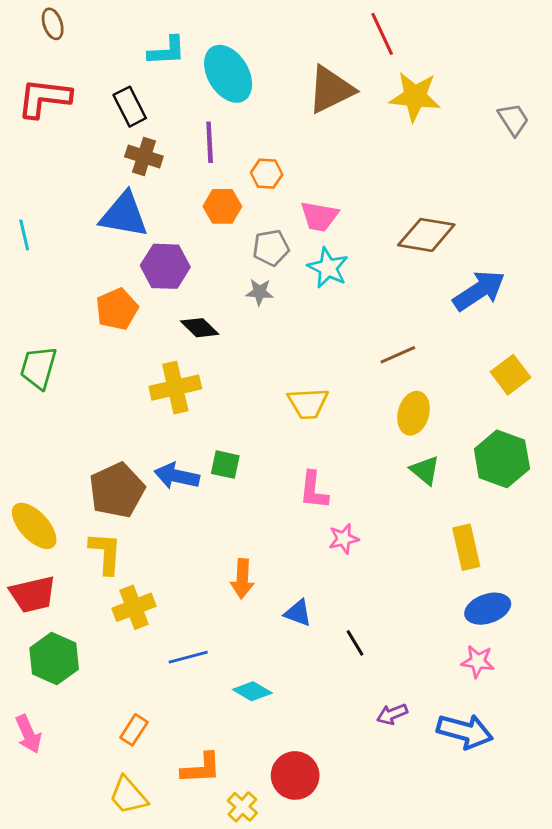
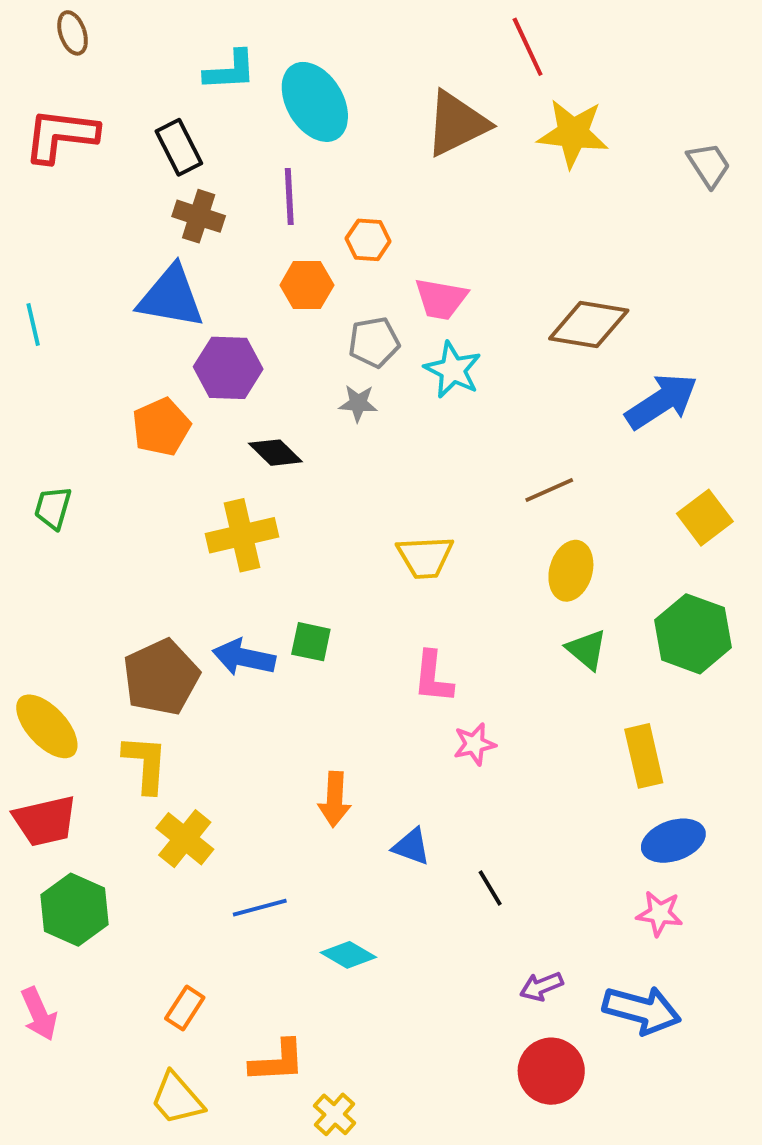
green trapezoid: (38, 368) -> (53, 508), size x0.7
yellow cross: (134, 607) -> (185, 839), turned -30
red circle: (295, 775) -> (551, 1071), moved

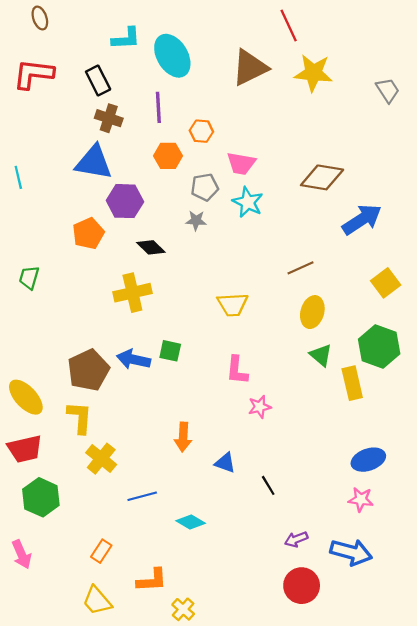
yellow rectangle: (644, 756) -> (352, 383), moved

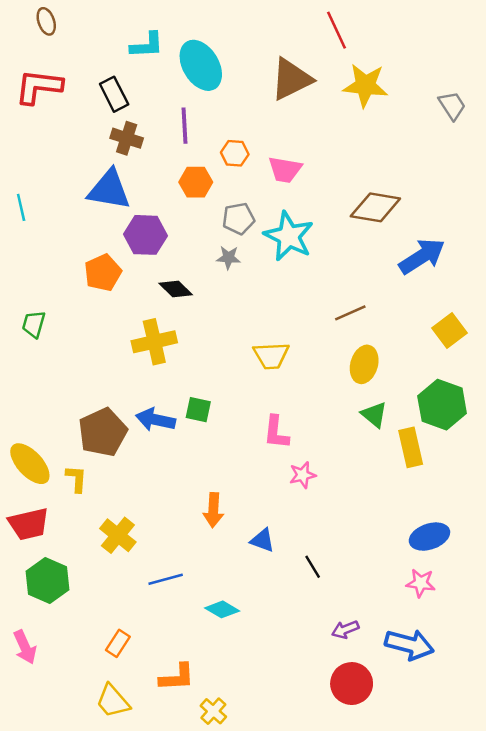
pink trapezoid: (241, 163) -> (285, 170), moved
cyan star: (248, 202) -> (289, 236), size x1.4
yellow L-shape: (80, 418) -> (76, 479), moved, size x0.7

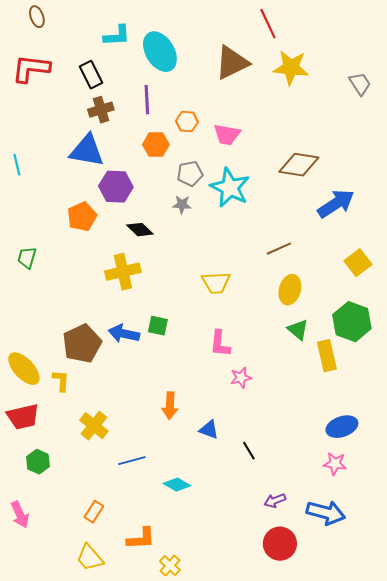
brown cross: (127, 138) -> (101, 110), turned -35
green hexagon: (48, 580) -> (38, 462), size x0.7

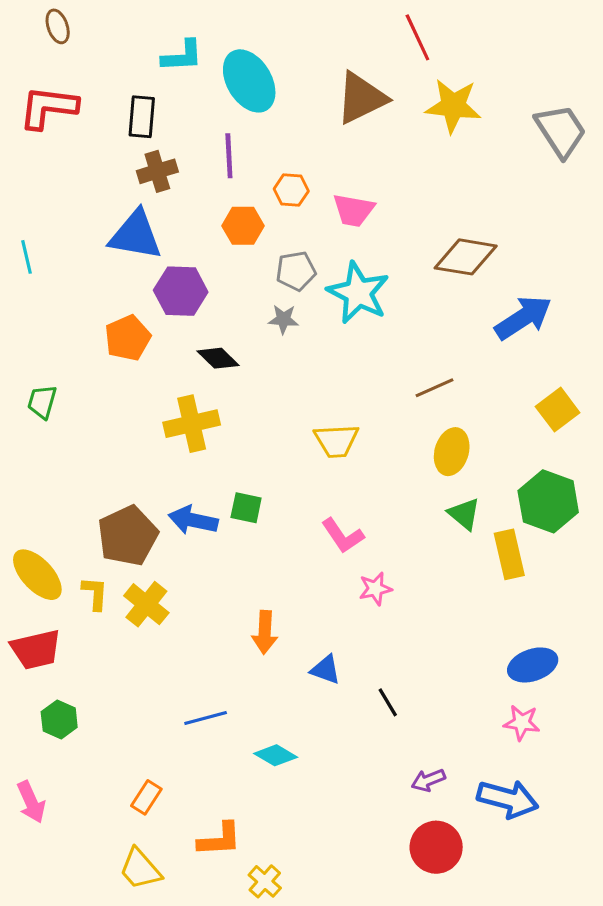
black rectangle: (91, 75) -> (142, 117), turned 32
gray trapezoid: (360, 84) -> (561, 131), size x1.5
pink L-shape: (220, 344) -> (343, 536), turned -40
yellow cross: (94, 426) -> (146, 604), moved

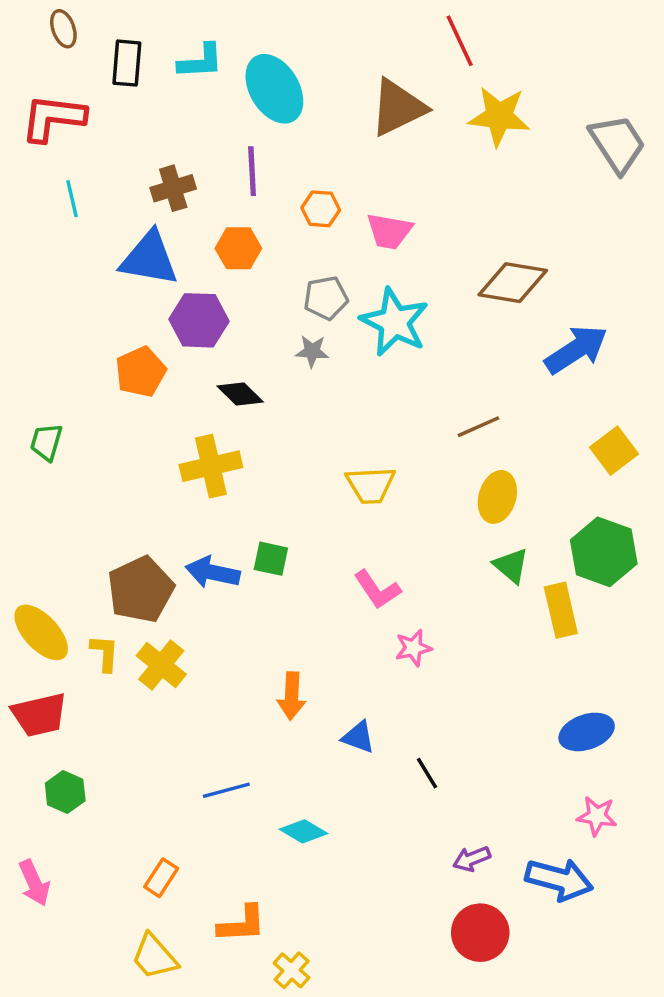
black rectangle: (142, 117) -> (127, 63), moved
orange hexagon: (243, 226) -> (238, 248), moved
cyan line: (26, 257) -> (72, 199), moved
pink star: (522, 723) -> (597, 816), moved

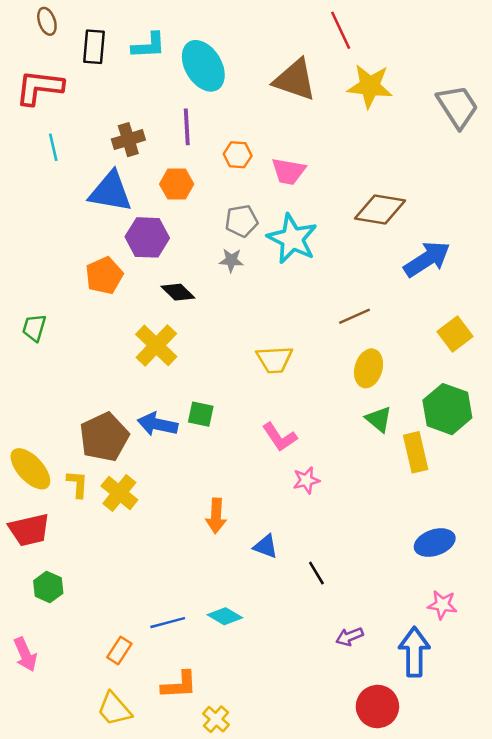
brown triangle: (398, 108) -> (295, 80), turned 45
yellow cross: (211, 466) -> (156, 345), turned -33
blue line: (226, 790) -> (168, 623), moved
blue arrow: (559, 879) -> (414, 652), turned -105
red circle: (480, 933) -> (377, 707), moved

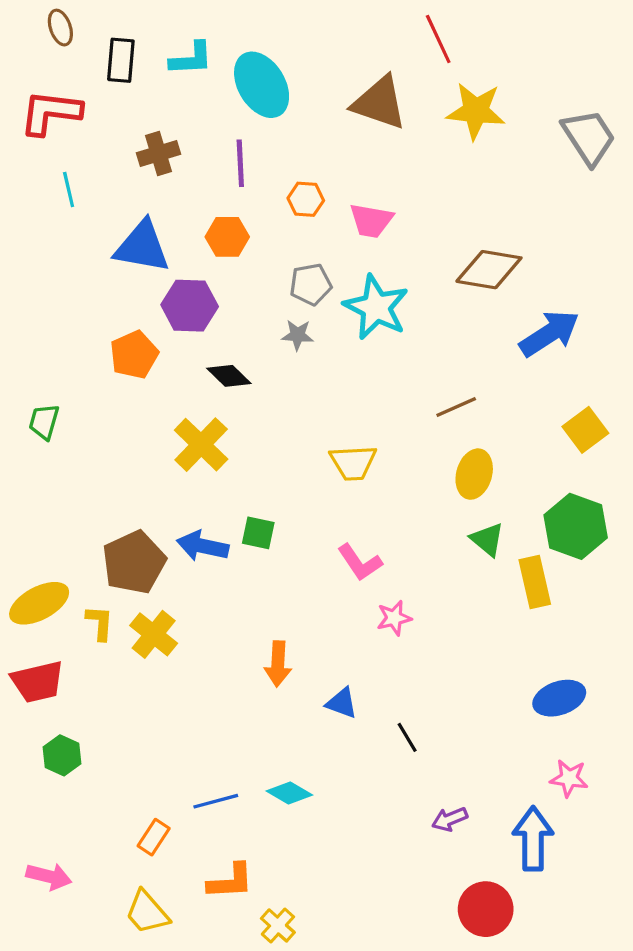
brown cross: (128, 140) -> (159, 153), moved
yellow ellipse: (30, 469) -> (39, 603), turned -75
pink arrow: (25, 654) -> (49, 876), moved, turned -52

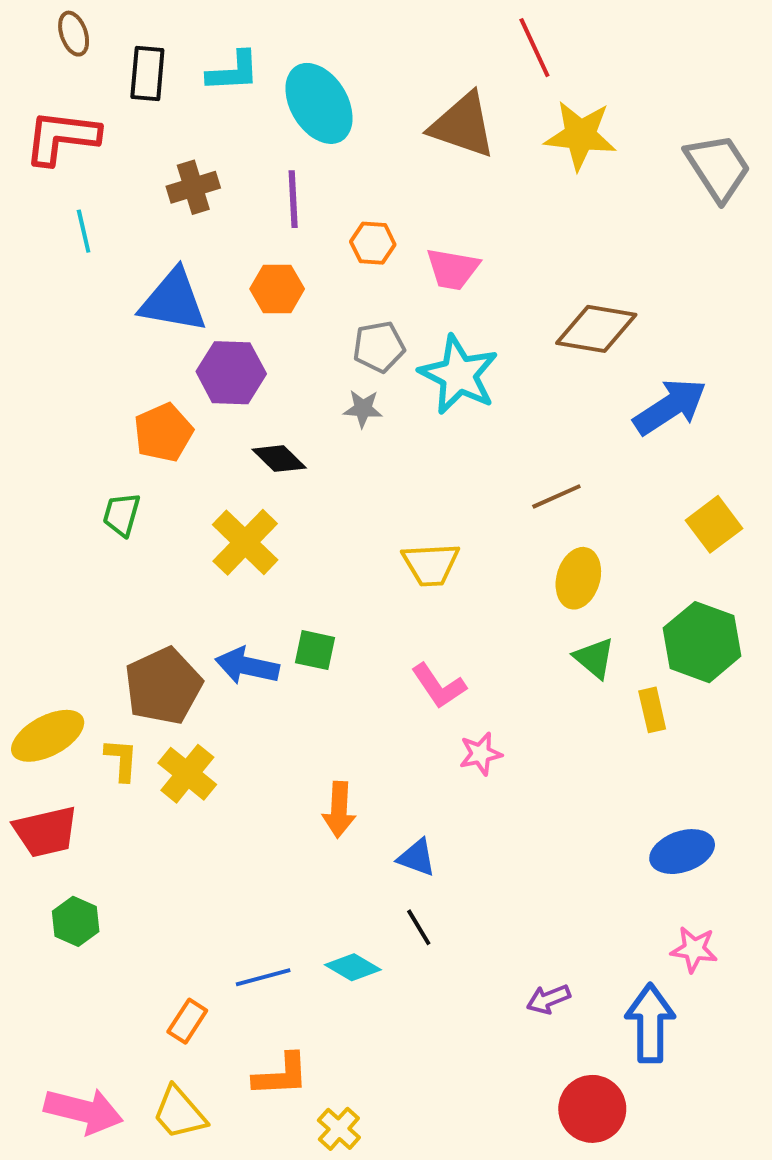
green trapezoid: (44, 422) -> (121, 514), moved
yellow rectangle: (535, 582) -> (652, 710), size x0.7
black line: (407, 737) -> (419, 927), moved
pink arrow: (49, 876) -> (84, 1111), moved, size x1.4

